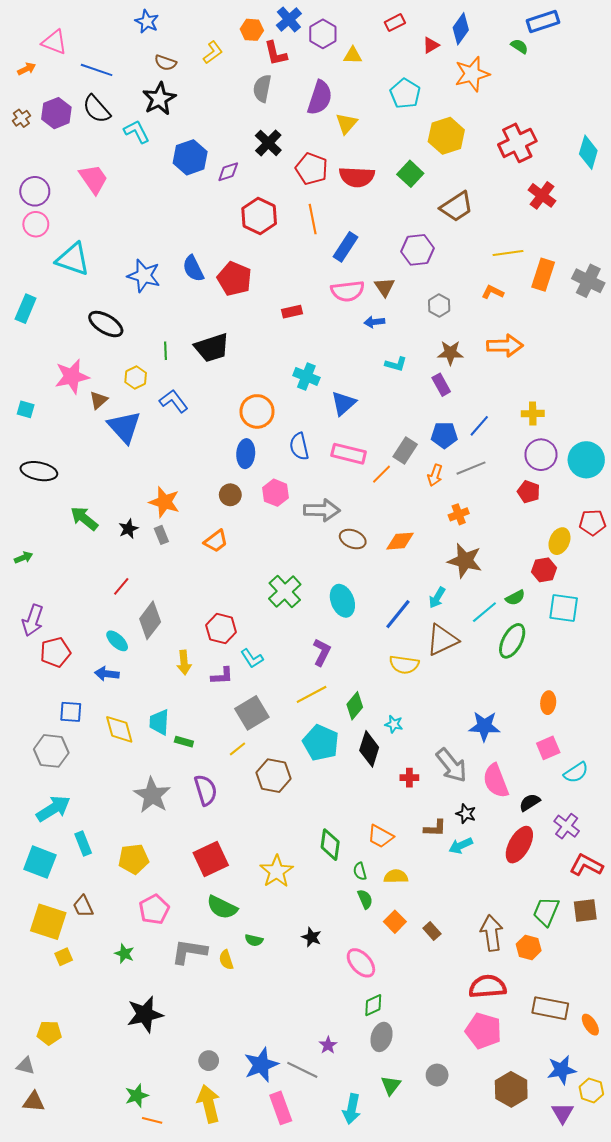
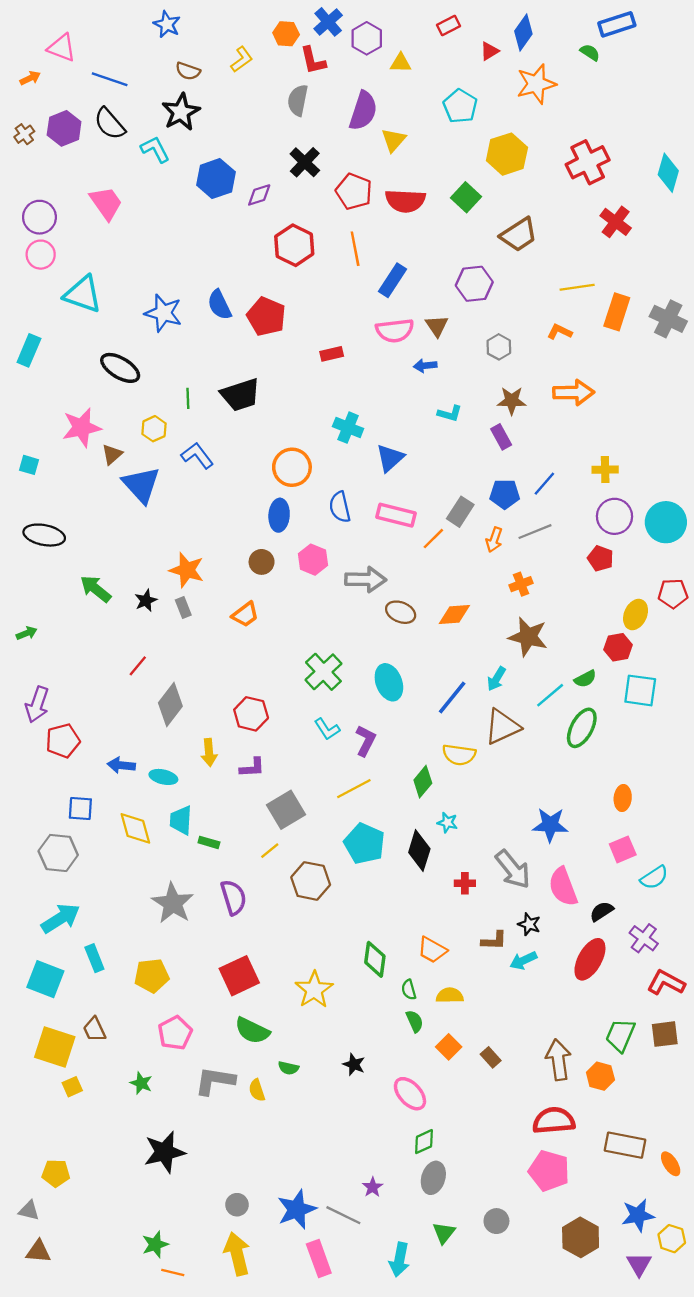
cyan ellipse: (117, 641) -> (163, 777), moved, turned -30
cyan L-shape: (252, 658) -> (327, 729), moved
green diamond: (355, 706) -> (423, 782), moved

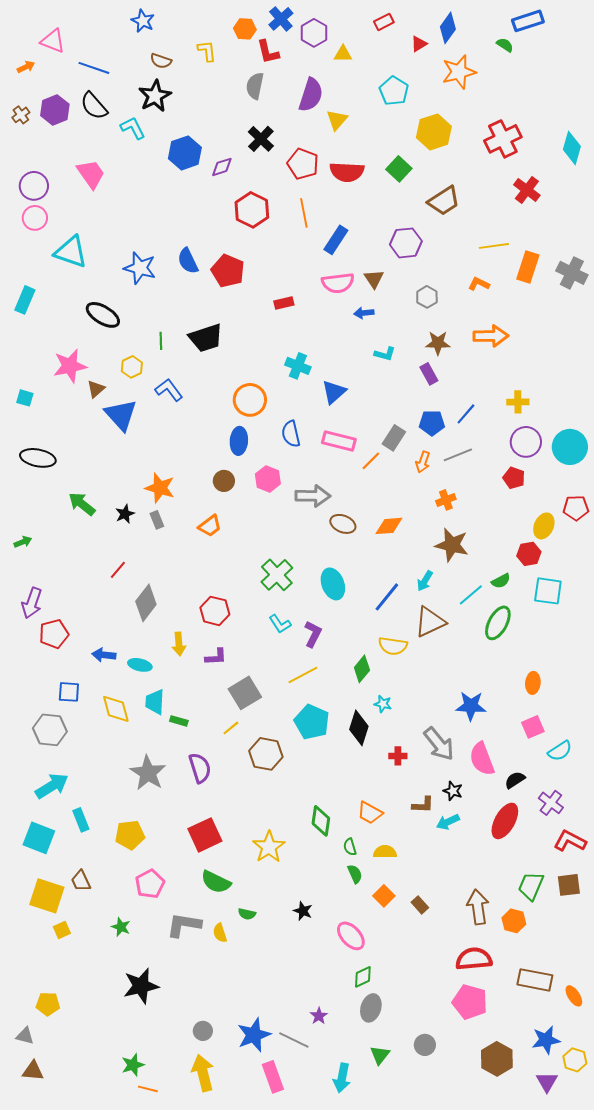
yellow L-shape: (242, 59) -> (207, 51), turned -60

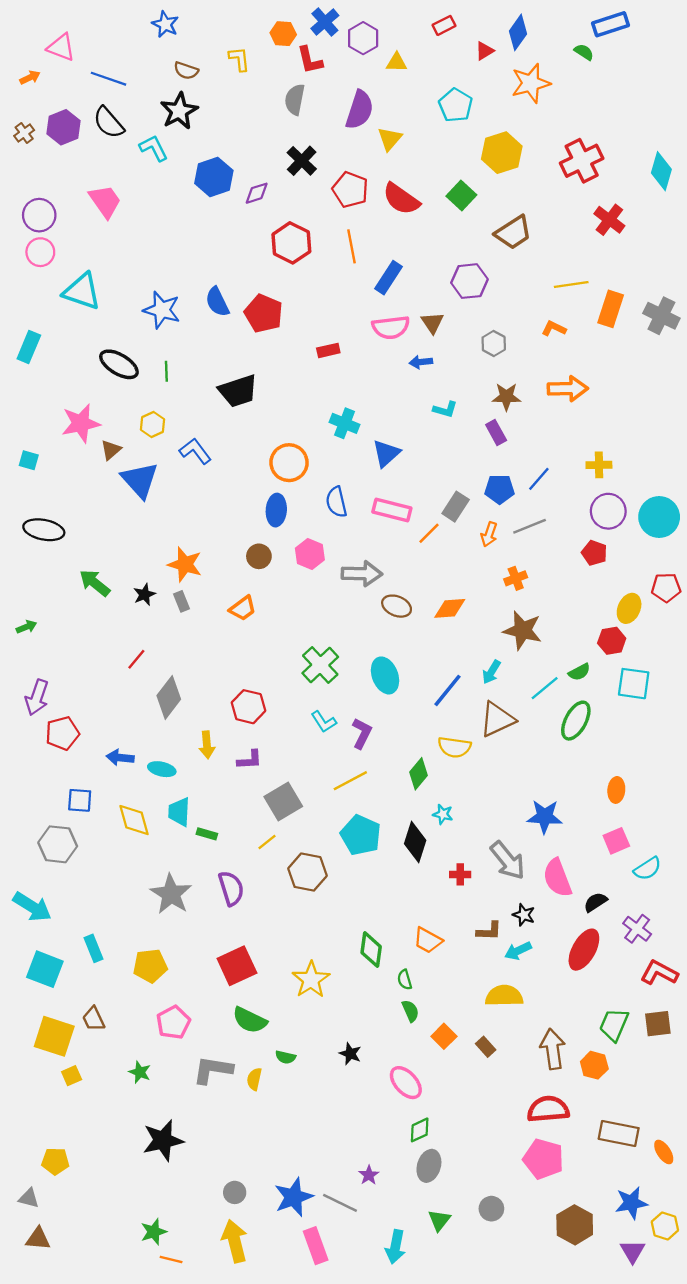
red semicircle: (347, 172) -> (401, 199), turned 32
green line: (161, 341) -> (166, 371), moved
cyan arrow: (52, 786) -> (32, 907), moved, turned 64
yellow semicircle: (385, 852) -> (504, 996), moved, size x1.4
yellow semicircle: (220, 933) -> (254, 1079), turned 30

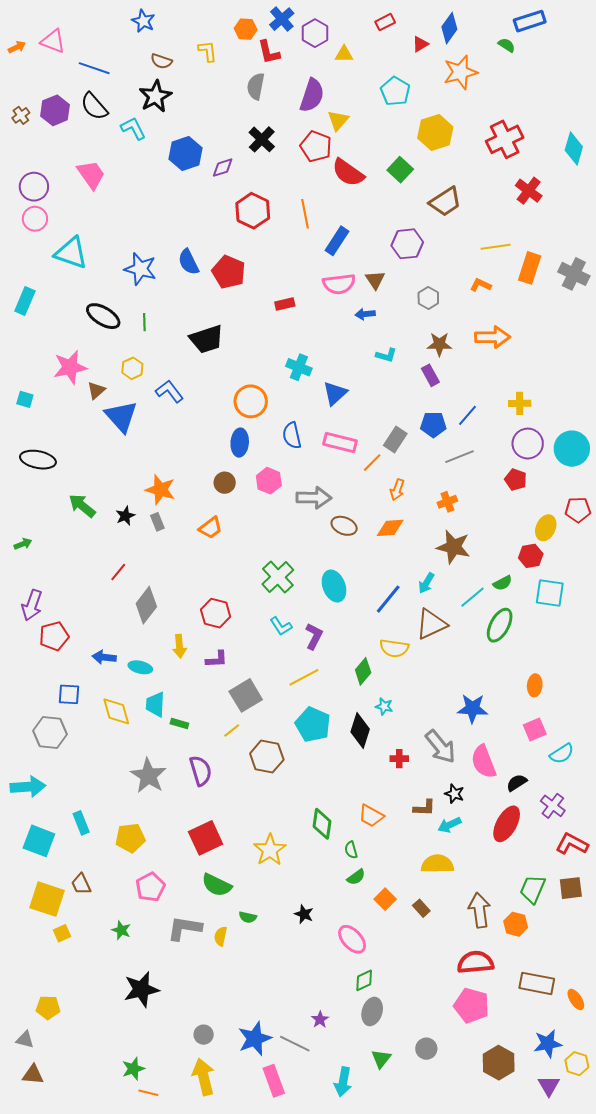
orange arrow: (30, 77) -> (17, 47), moved
red pentagon: (350, 190) -> (316, 146), moved
orange arrow: (489, 534) -> (397, 490), moved
cyan arrow: (32, 907) -> (28, 787), turned -36
green semicircle: (410, 1011) -> (356, 877), turned 78

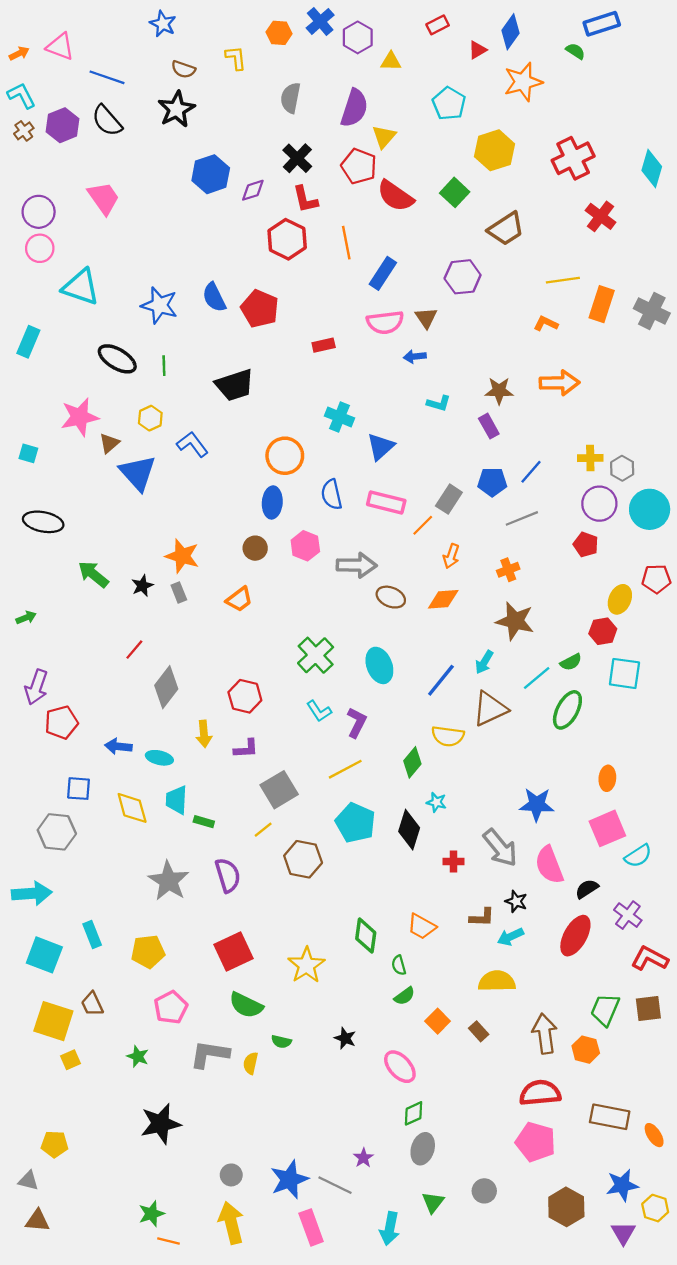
red L-shape: (269, 52) -> (305, 199), moved
cyan L-shape: (133, 128) -> (21, 96), moved
gray hexagon: (428, 298) -> (622, 468), moved
pink square: (535, 730) -> (607, 828), size x1.4

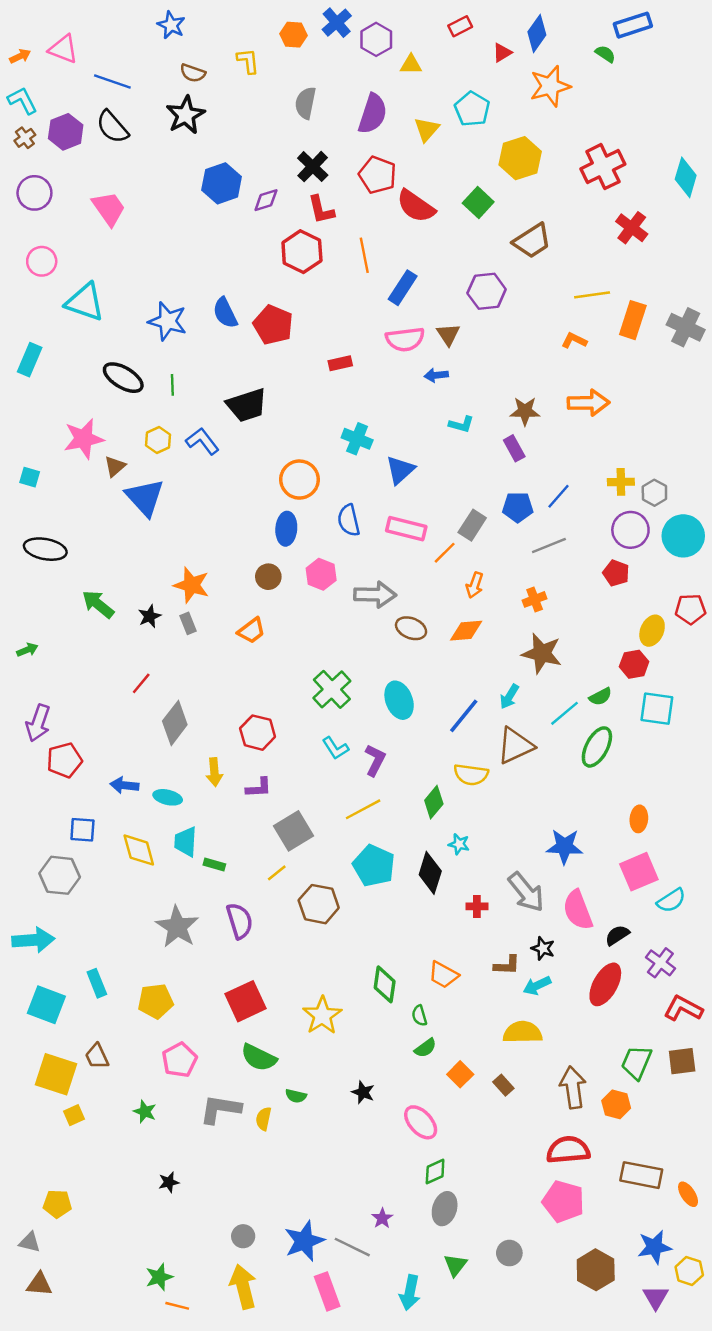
yellow triangle: (384, 137) -> (427, 129), moved
purple circle: (39, 212) -> (34, 193), moved
blue L-shape: (192, 444) -> (202, 441), moved
black star: (161, 1124) -> (169, 1182), size x0.5

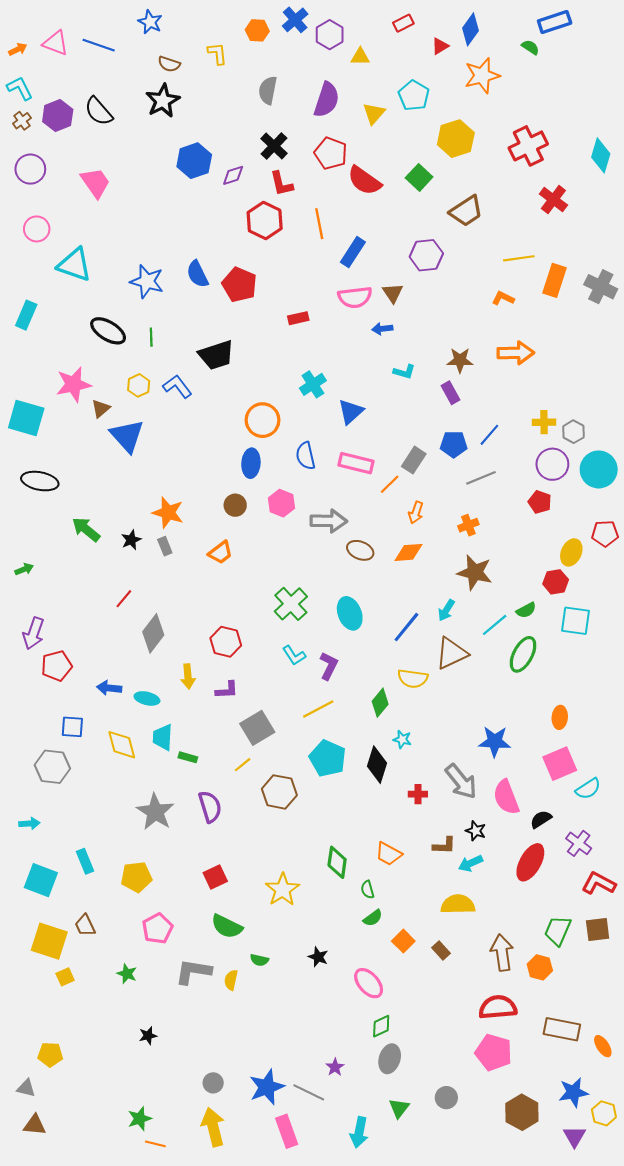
blue line: (112, 81) -> (99, 45), moved
cyan cross: (357, 439) -> (313, 384), turned 35
cyan square: (30, 477) -> (26, 418), size x2.0
cyan arrow: (33, 940) -> (29, 823), size x0.6
red square: (246, 1001) -> (215, 877), size x0.7

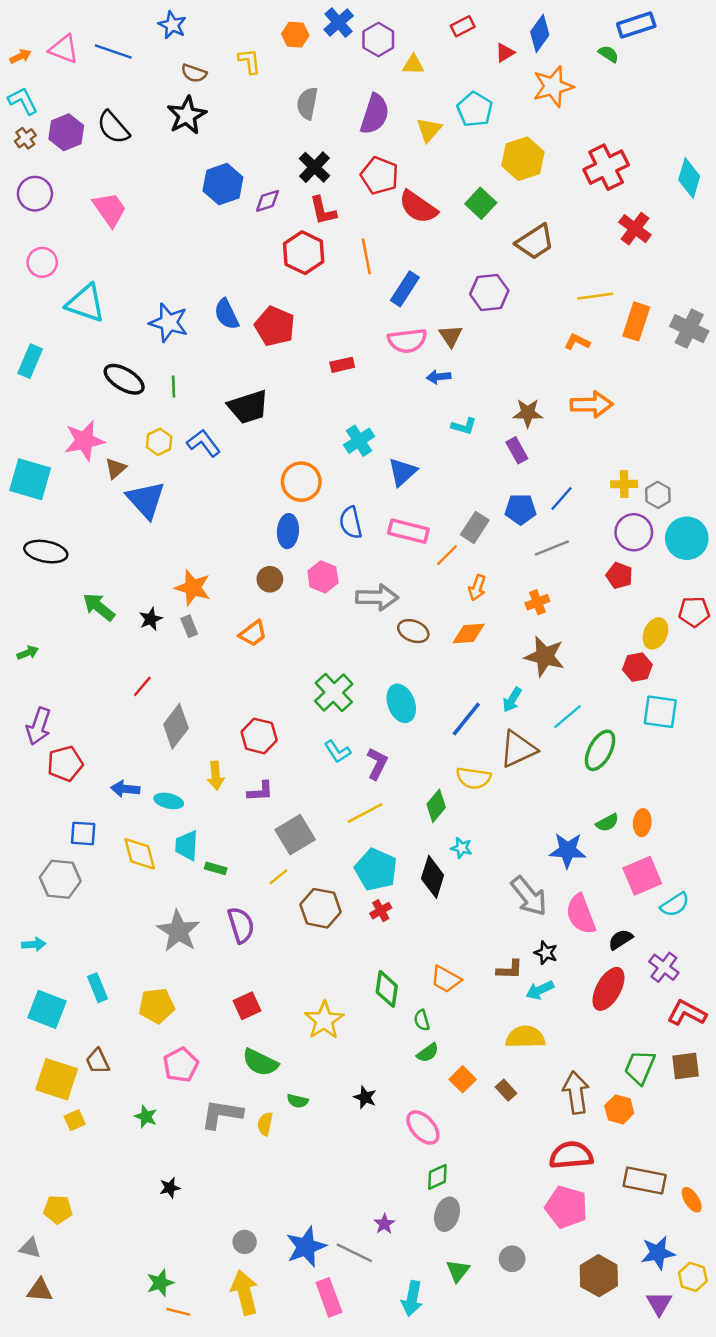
green semicircle: (526, 610) -> (607, 823), moved
red cross: (418, 794) -> (381, 911), moved, turned -30

